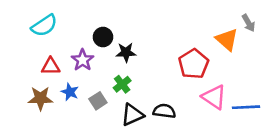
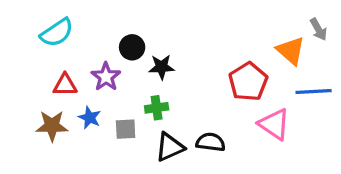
green cross: (122, 84) -> (157, 108), turned 30
gray square: (98, 101) -> (126, 129), turned 30
blue line: (246, 107) -> (314, 91), moved

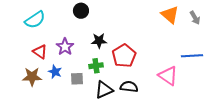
black circle: (132, 47) -> (81, 11), moved
orange triangle: (291, 51) -> (170, 15), moved
red pentagon: (248, 82) -> (124, 56), moved
red triangle: (65, 85) -> (40, 52), turned 35

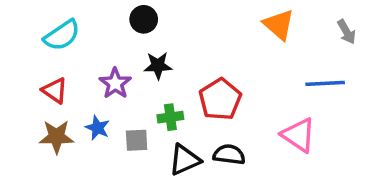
orange triangle: (170, 15) -> (279, 25), moved
black star: (99, 41) -> (158, 66), moved
red triangle: (40, 52) -> (55, 90), moved
blue line: (192, 56) -> (325, 83), moved

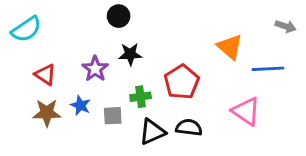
orange triangle: (279, 25) -> (230, 47), moved
gray arrow: (346, 32) -> (286, 26), turned -42
cyan semicircle: (62, 35) -> (26, 29), moved

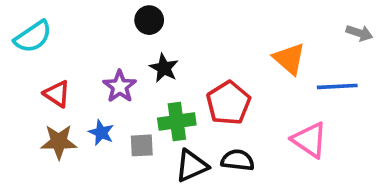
black star: (130, 54) -> (164, 68), turned 30
green cross: (141, 97) -> (177, 121), size x1.4

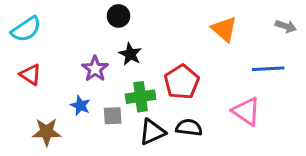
orange triangle: (289, 59) -> (224, 29), moved
red triangle: (57, 94) -> (30, 75), moved
brown star: (59, 142) -> (47, 132), moved

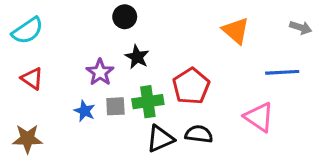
gray square: (113, 116) -> (115, 106), moved
brown star: (47, 132) -> (27, 139), moved

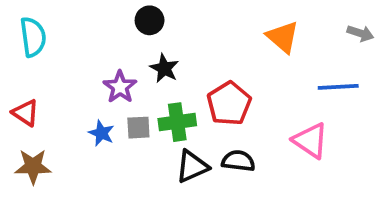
cyan semicircle: (27, 31) -> (33, 37), turned -64
red triangle: (32, 78) -> (26, 113), moved

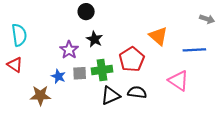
cyan semicircle: (33, 37) -> (19, 35), moved
orange triangle: (283, 37) -> (158, 36), moved
brown star: (33, 166) -> (40, 96), moved

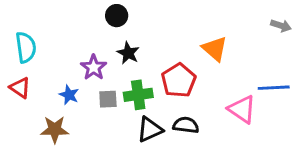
blue line: (194, 50) -> (274, 88), moved
blue star: (58, 76) -> (69, 95), moved

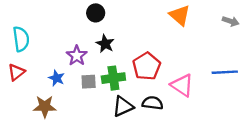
orange triangle: (215, 49) -> (180, 15), moved
red triangle: (20, 88) -> (16, 72), turned 48
pink triangle: (242, 109) -> (182, 85), moved

